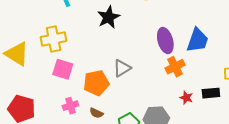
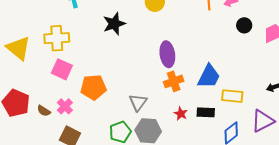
blue trapezoid: (197, 40) -> (209, 76), moved
gray triangle: (122, 68) -> (138, 102), moved, turned -30
pink cross: (70, 106) -> (65, 106), turned -35
brown semicircle: (96, 113) -> (44, 111), moved

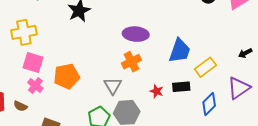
purple ellipse: (167, 54) -> (136, 34), turned -70
orange cross: (174, 81) -> (131, 62), moved
yellow rectangle: (232, 96) -> (205, 67), turned -35
pink cross: (65, 106) -> (35, 85), moved

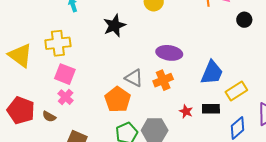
orange pentagon: (67, 76) -> (118, 99), moved, turned -30
gray triangle: (113, 86) -> (134, 78), moved, turned -36

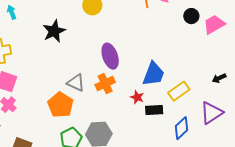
black circle: (244, 20) -> (191, 16), moved
purple ellipse: (169, 53) -> (110, 56), turned 65
red star: (186, 111) -> (137, 97), moved

